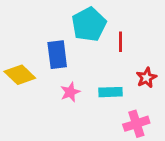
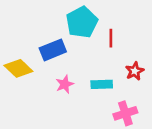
blue rectangle: (57, 55) -> (53, 50), turned 75

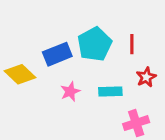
cyan pentagon: (82, 22) -> (95, 44), moved
red line: (111, 38) -> (132, 44), moved

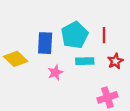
blue rectangle: (57, 54) -> (45, 43), turned -65
cyan rectangle: (110, 91) -> (85, 61), moved

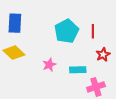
blue rectangle: (45, 43) -> (15, 23), moved
cyan rectangle: (85, 61) -> (78, 70), moved

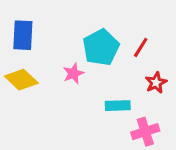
red line: (93, 31) -> (141, 47), turned 32
pink star: (49, 65) -> (73, 73), moved

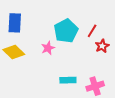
red star: (156, 83) -> (102, 46), moved
cyan rectangle: (118, 106) -> (68, 80), moved

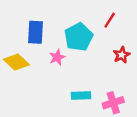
blue rectangle: (15, 23) -> (36, 32), moved
red line: (92, 31) -> (110, 20), moved

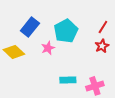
red line: (110, 20) -> (103, 27), moved
blue rectangle: (36, 32) -> (30, 27), turned 36

